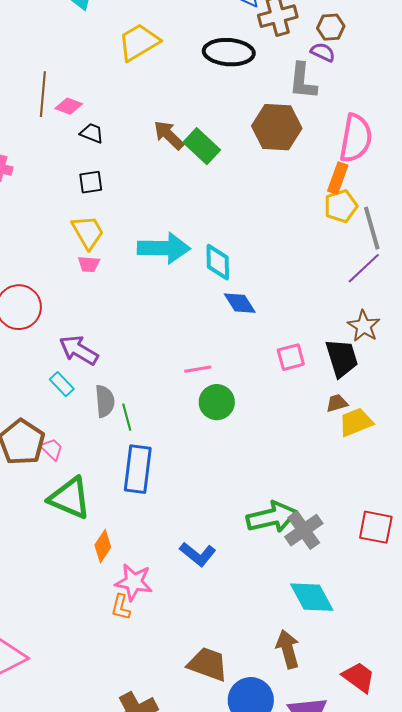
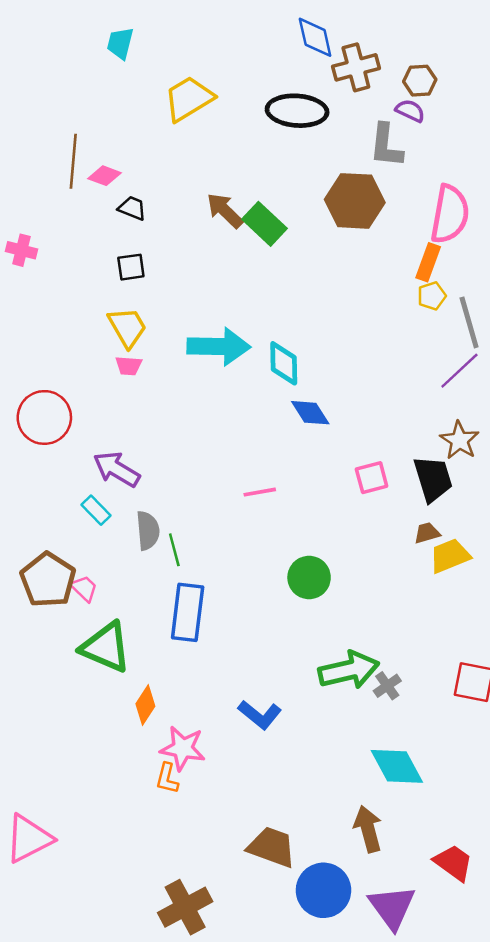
yellow pentagon: (341, 206) -> (432, 296), size x0.7
green circle: (217, 402) -> (309, 577), moved
gray cross: (304, 530) -> (387, 686), size x0.6

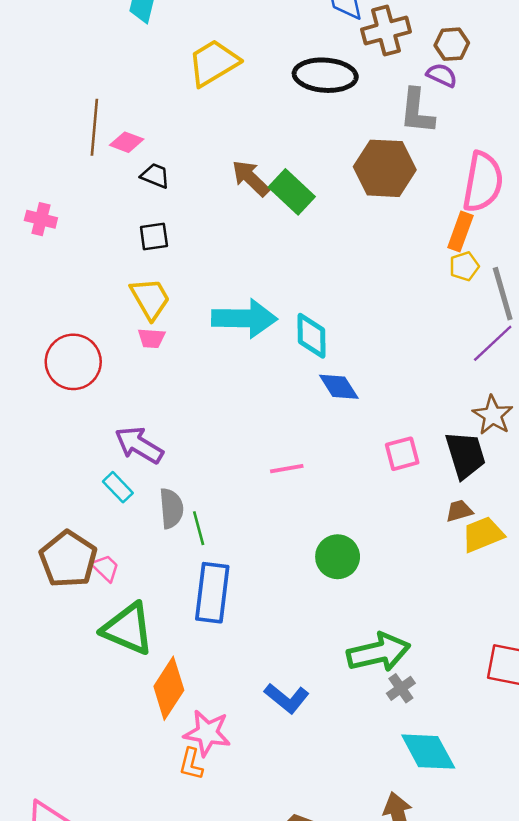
red circle: (44, 417) -> (73, 362), moved
gray cross: (387, 686) -> (401, 688), moved
orange diamond: (145, 705) -> (169, 688), size x1.5

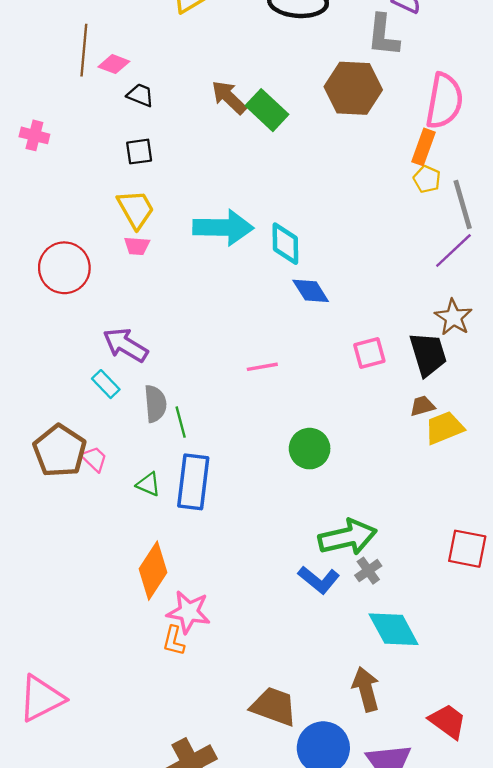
yellow pentagon: (464, 266) -> (427, 179), turned -30
green triangle: (128, 629) -> (148, 484), moved, size x0.5
blue L-shape: (287, 698) -> (319, 580), moved

